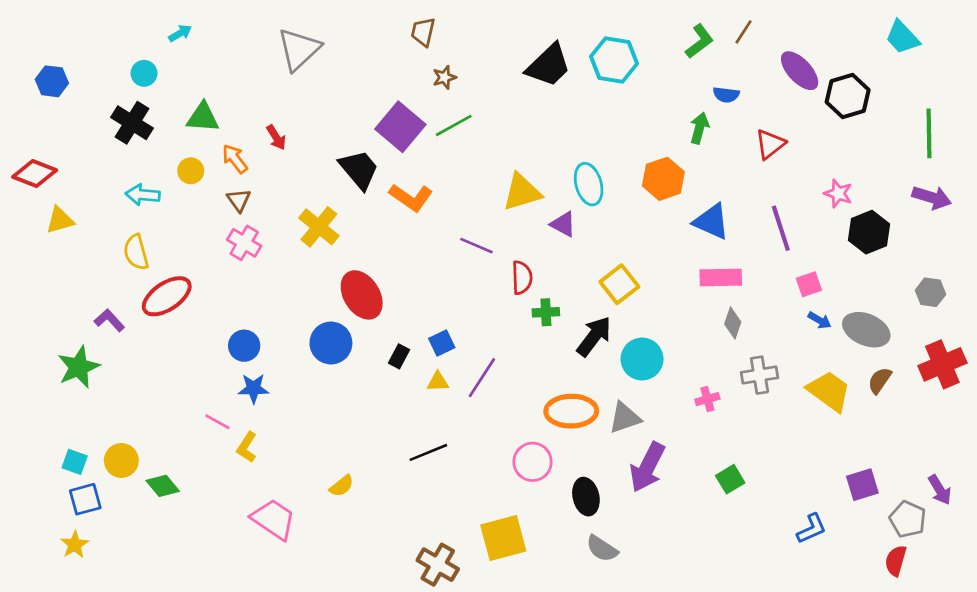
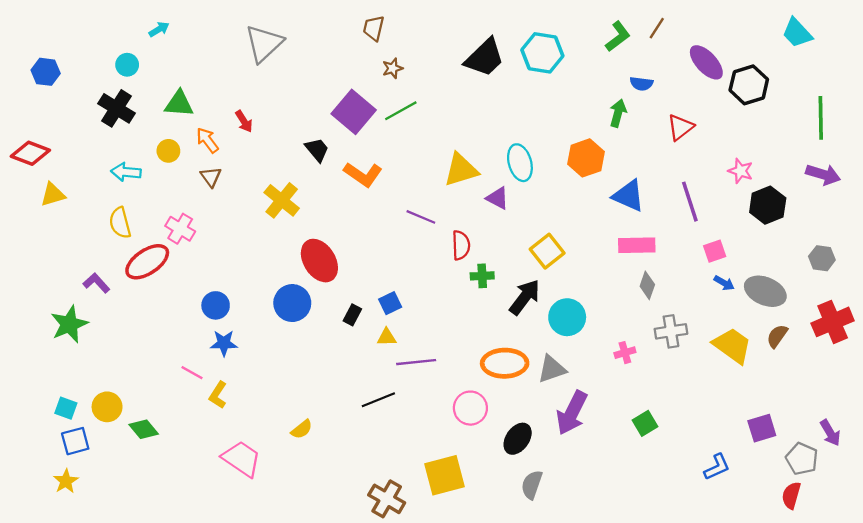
black trapezoid: (359, 169) -> (317, 150), size x0.7
pink cross: (244, 243) -> (180, 229), moved
purple line: (482, 378) -> (416, 362), moved, turned 51
black ellipse: (586, 497) -> (518, 439), turned 48
gray semicircle: (602, 549) -> (532, 485), turned 76

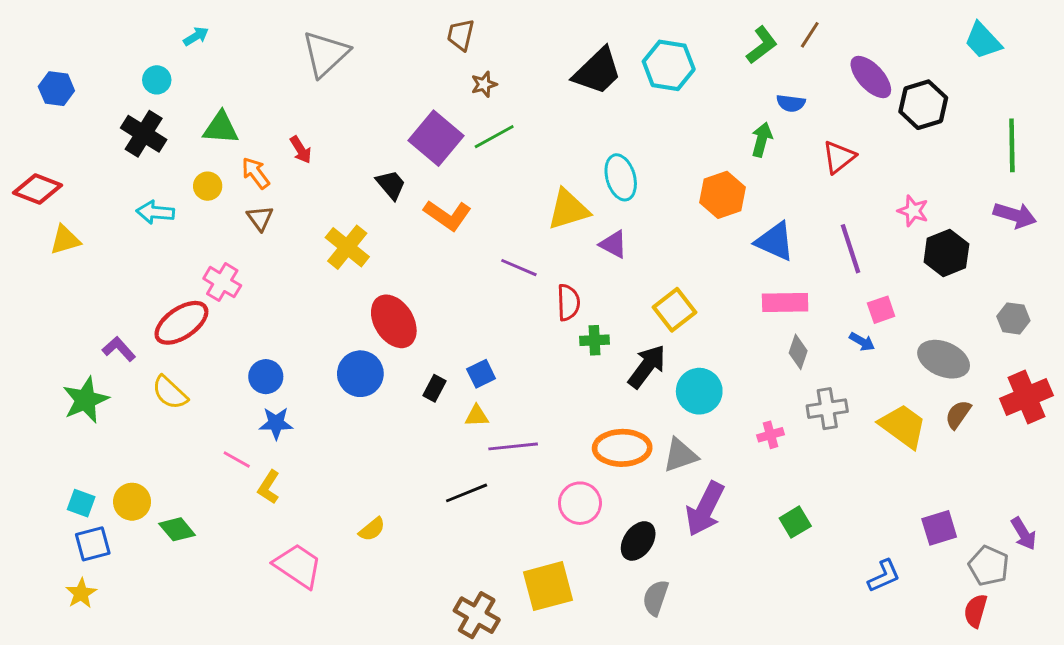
cyan ellipse: (520, 163) -> (621, 177), moved
yellow semicircle: (120, 223) -> (170, 393), moved, turned -32
blue arrow: (724, 283) -> (862, 342), moved

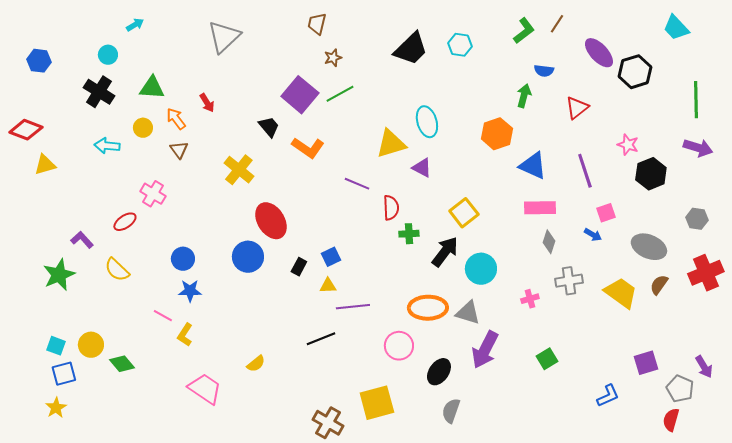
cyan hexagon: (669, 65) -> (460, 45), size x0.7
red ellipse: (181, 323) -> (125, 222), size x0.6
gray triangle: (680, 455) -> (468, 313), turned 36

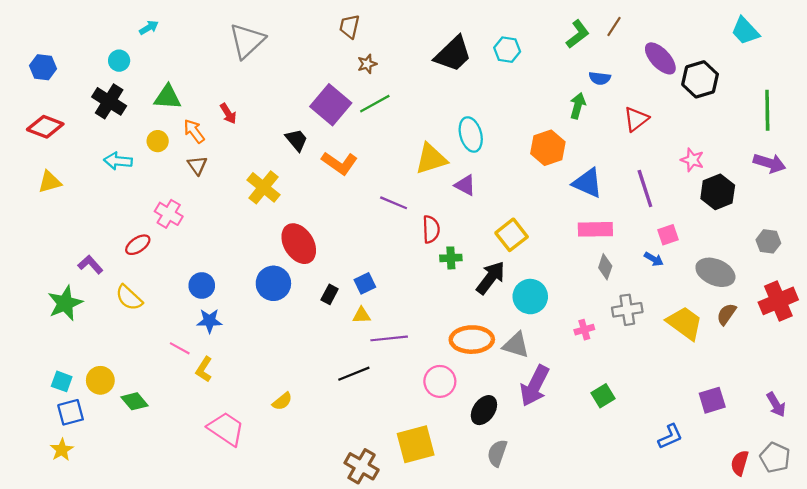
red diamond: (26, 130) -> (45, 127), moved
gray pentagon: (680, 389) -> (775, 457), moved

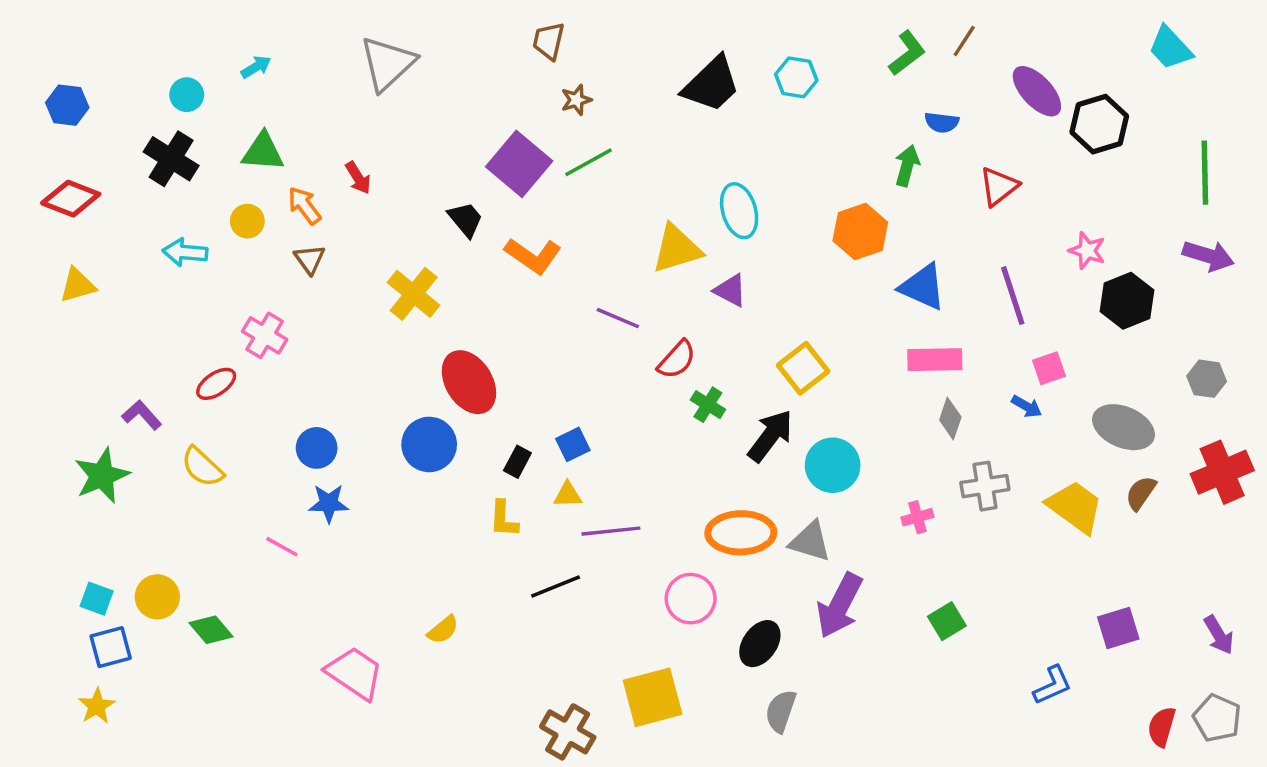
cyan arrow: (149, 28) -> (256, 67), moved
red semicircle: (431, 229) -> (677, 360), turned 44
green cross: (451, 258) -> (708, 405), turned 35
yellow L-shape: (204, 369) -> (504, 519), moved, turned -30

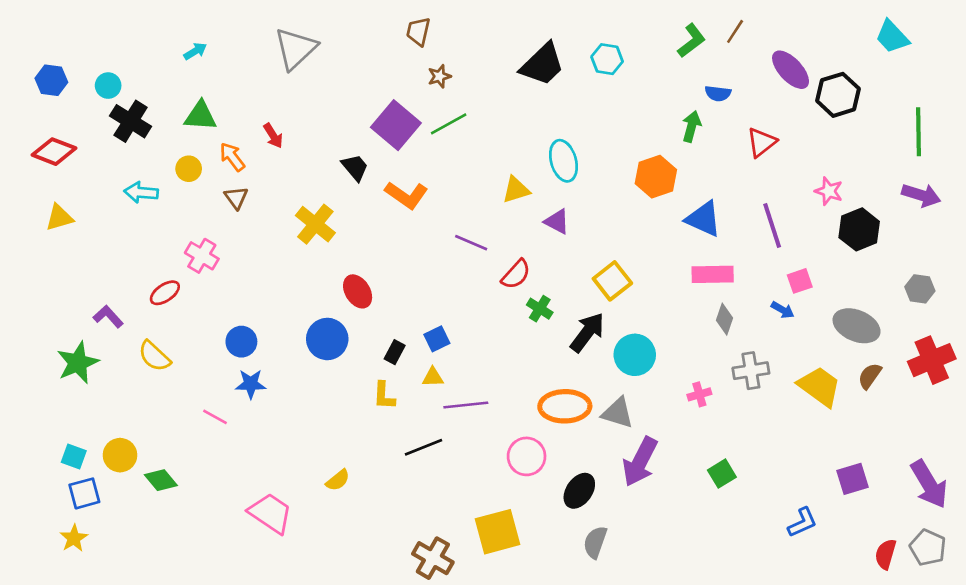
cyan circle: (187, 95) -> (108, 86), moved
yellow triangle: (677, 249) -> (516, 190), size x0.7
red ellipse: (469, 382) -> (358, 291), size x0.7
purple arrow: (1219, 635) -> (929, 484), size x1.6

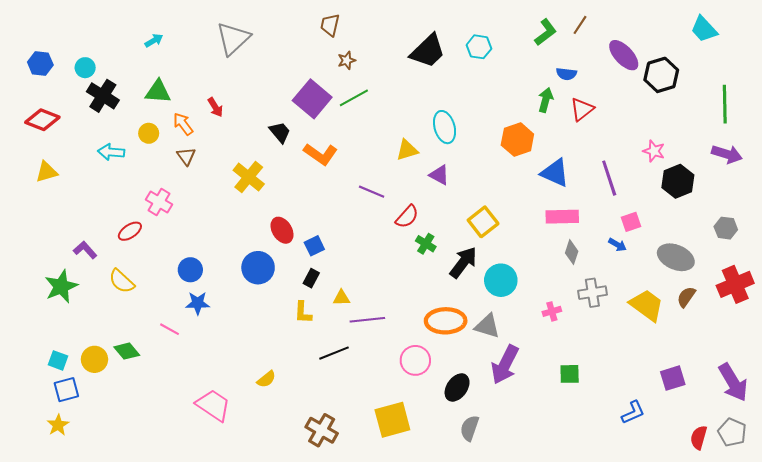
red triangle: (761, 142) -> (582, 109), moved
blue square: (437, 339) -> (314, 246), moved
green square: (722, 474) -> (570, 374), turned 30
green diamond: (161, 480) -> (127, 351), moved
brown cross: (433, 558) -> (322, 430), moved

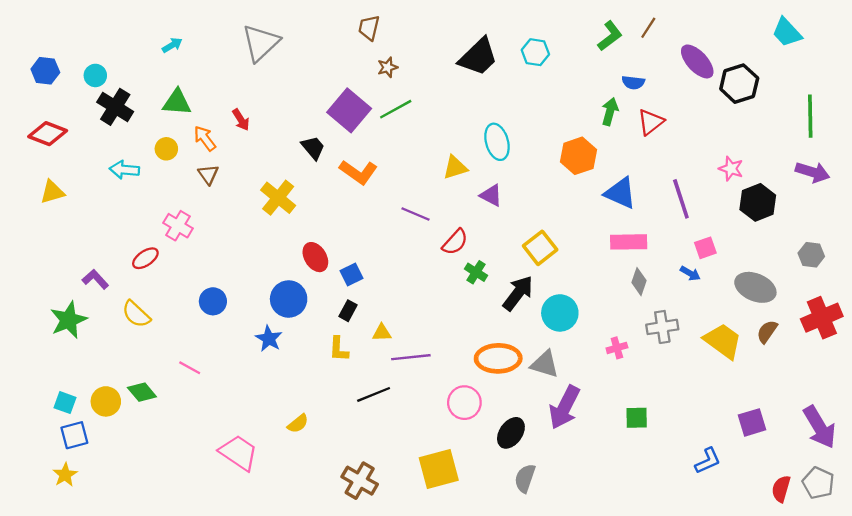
blue star: (198, 303) -> (269, 339), moved, turned 30

